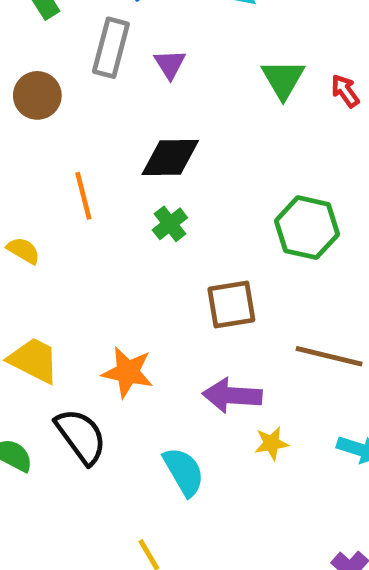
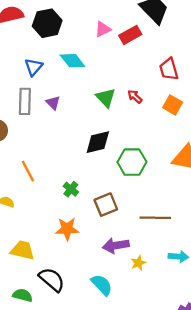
black diamond: (170, 158) -> (98, 142), moved
green cross: (170, 224) -> (71, 189), moved
orange star: (128, 372) -> (67, 229), moved

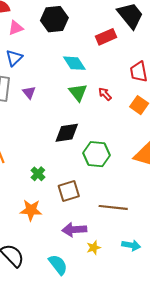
black hexagon: (47, 23) -> (54, 19), moved
pink triangle: (103, 29) -> (16, 28), moved
cyan diamond: (72, 61) -> (74, 63), moved

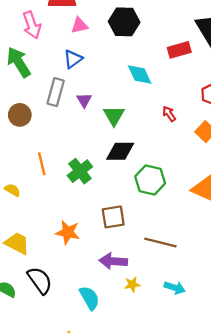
green triangle: (78, 92) -> (114, 116), moved
green cross: (38, 174) -> (80, 171), moved, size x1.5

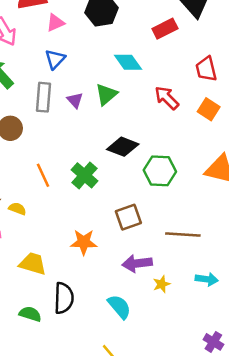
red arrow: (169, 114) -> (167, 98), size x1.5
green triangle: (114, 116) -> (106, 94), moved, turned 30
black diamond: (120, 151) -> (123, 147), turned 32
black semicircle: (40, 280) -> (64, 298), turned 48

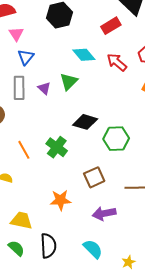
pink triangle: (55, 23) -> (16, 34), moved, turned -35
red arrow: (167, 98) -> (117, 62), moved
yellow star: (162, 284) -> (129, 262), moved
green semicircle: (30, 314) -> (16, 248), moved, turned 30

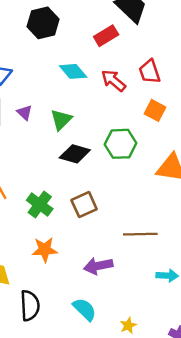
green triangle: (69, 82) -> (61, 120), moved
green hexagon: (116, 139) -> (121, 144), moved
green cross: (57, 147) -> (40, 205), moved
brown square: (94, 177) -> (84, 205), moved

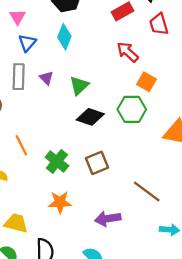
cyan diamond: (73, 71) -> (64, 37), moved, turned 60
red trapezoid: (150, 72) -> (159, 24), moved
orange square: (155, 110) -> (146, 82), moved
brown line: (140, 234) -> (147, 191), turned 36

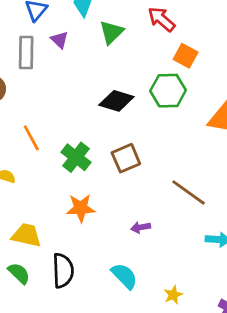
purple triangle: (46, 78) -> (60, 40), moved
green triangle: (79, 86) -> (111, 32), moved
purple arrow: (108, 219) -> (141, 227), size x0.6

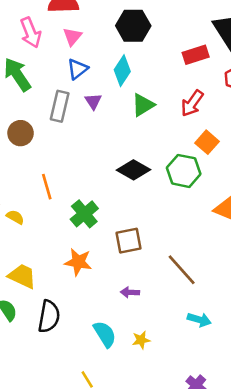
red arrow: (161, 19) -> (192, 103), turned -108
brown square: (126, 158) -> (129, 241), moved
yellow star: (173, 295) -> (141, 340), moved

